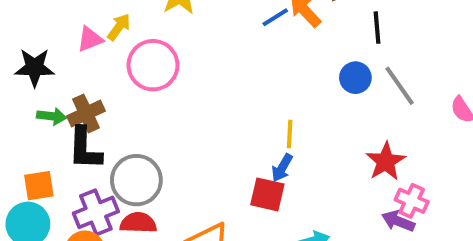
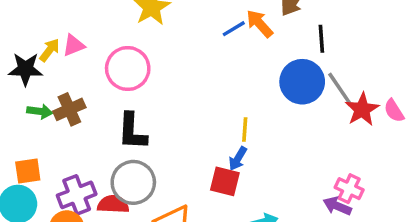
yellow arrow: (119, 27) -> (50, 50), moved
blue circle: (355, 78) -> (302, 82), size x1.6
black L-shape: (85, 148) -> (132, 131), moved
red star: (386, 161) -> (362, 109), moved
gray circle: (136, 180) -> (133, 182), moved

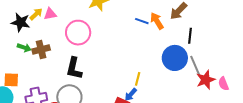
blue line: (234, 29) -> (142, 21), turned 40

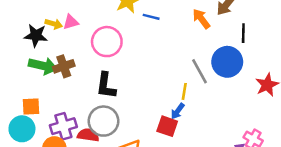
yellow arrow: (36, 14) -> (54, 24), turned 64
blue line: (142, 21) -> (151, 17), moved
green arrow: (24, 48) -> (43, 66), size x1.6
gray line: (195, 66) -> (199, 71), moved

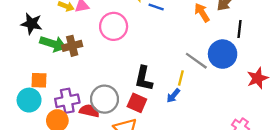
black star: (36, 36) -> (32, 24), moved
gray line: (199, 71) -> (196, 61), turned -30
black L-shape: (106, 86) -> (144, 78), moved
red square: (167, 126) -> (137, 103), moved

